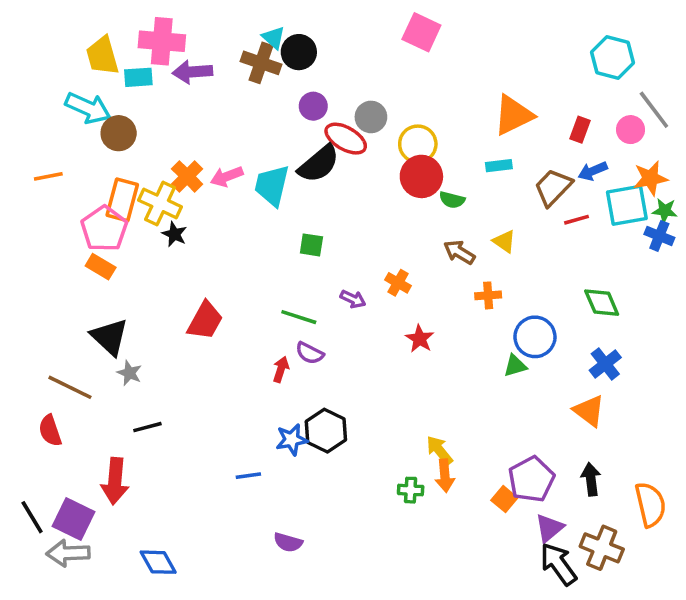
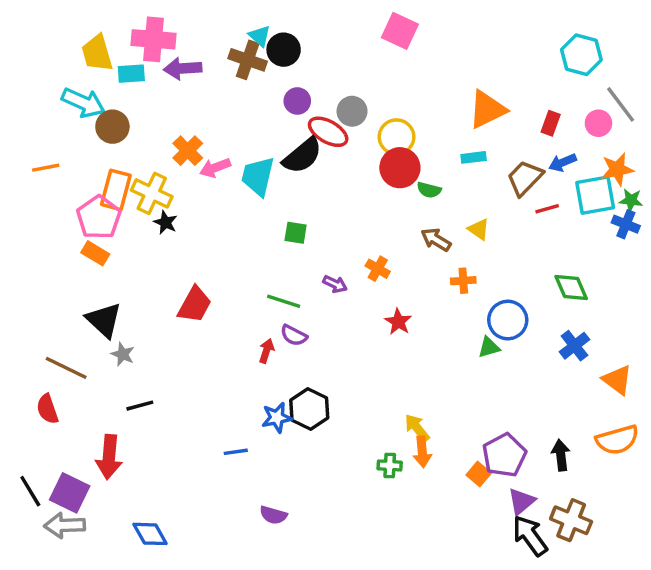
orange cross: (187, 176) -> (188, 151), moved
orange triangle: (589, 411) -> (617, 380), moved
orange semicircle: (650, 505) -> (617, 440), moved, turned 87

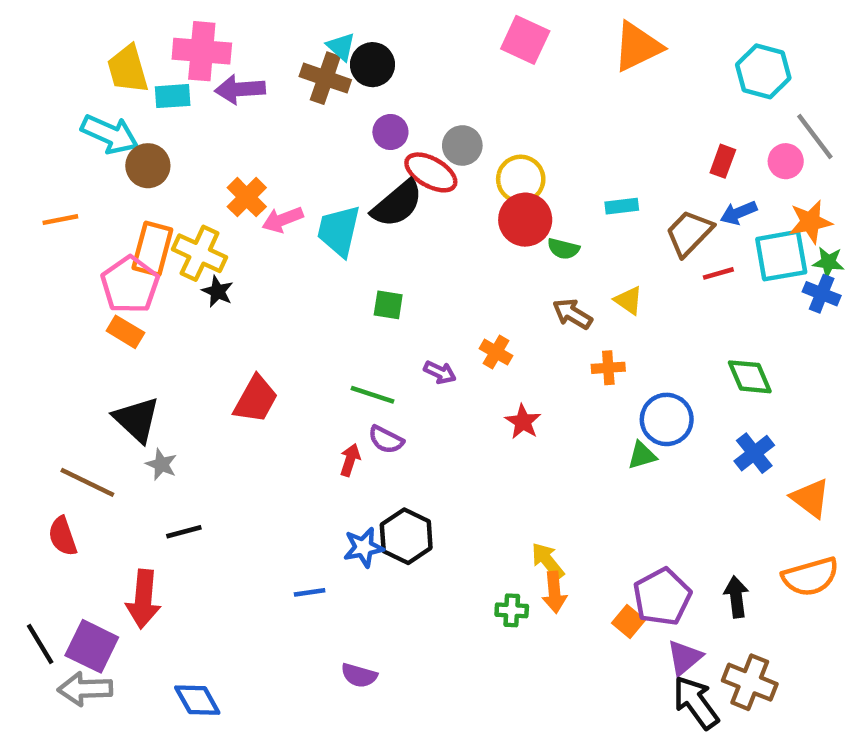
orange triangle: (487, 110) -> (637, 47), moved

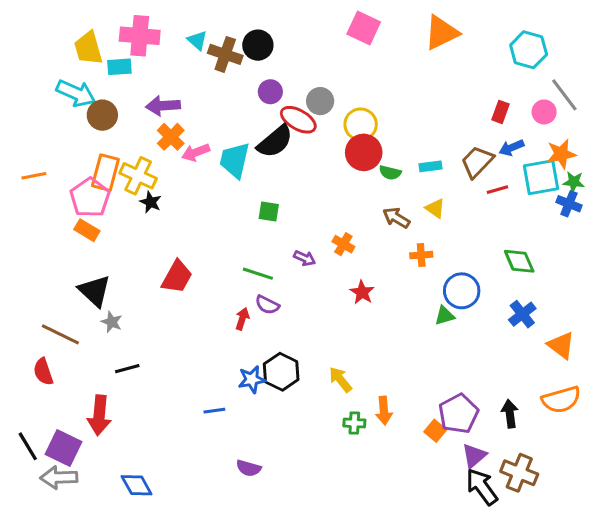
cyan triangle: (341, 47) -> (197, 40), moved
purple arrow: (240, 89) -> (163, 106), moved
cyan rectangle: (622, 206) -> (431, 166), moved
orange line: (60, 220) -> (34, 176), moved
yellow arrow: (548, 561) -> (340, 379), moved

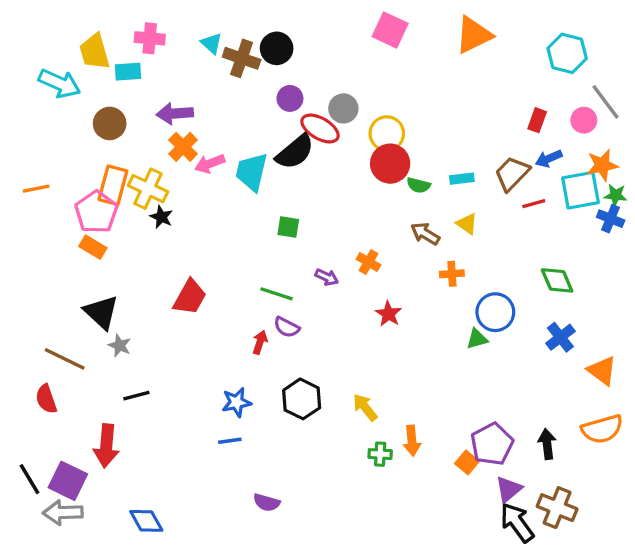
pink cross: (140, 36) -> (150, 38), size x0.7
cyan arrow: (76, 93) -> (60, 83), moved
blue star: (252, 379) -> (237, 402), moved

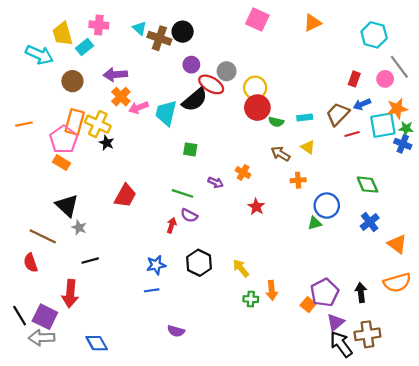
orange triangle: (474, 35) -> (312, 23), size x0.7
cyan rectangle: (128, 72) -> (85, 47), turned -35
brown cross: (557, 508) -> (367, 334), turned -30

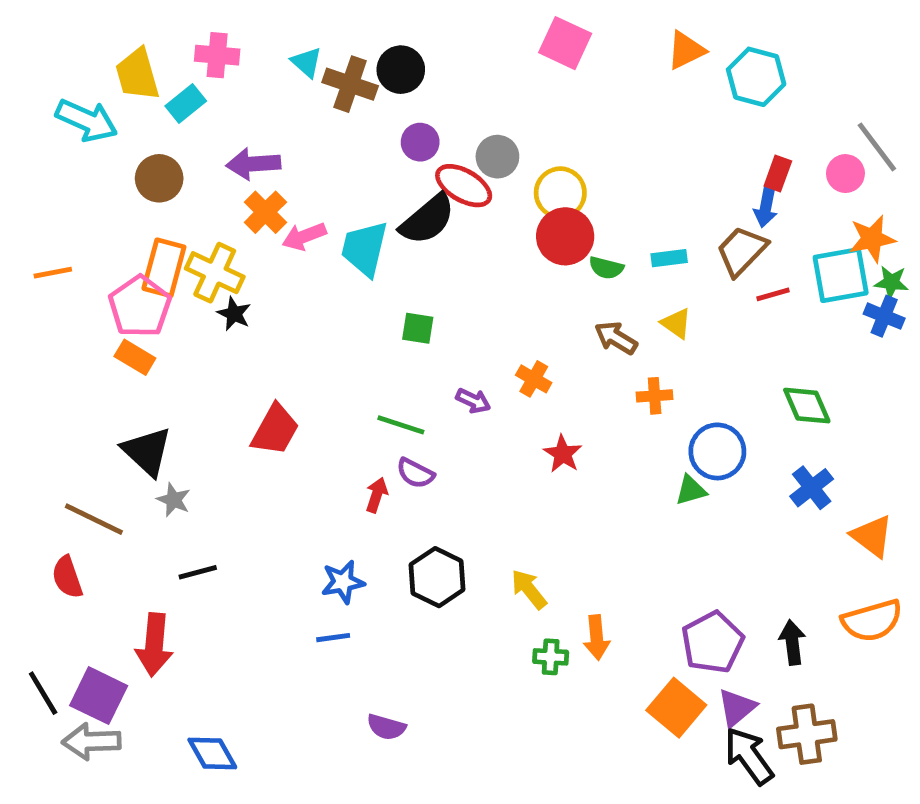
cyan hexagon: (374, 35) -> (756, 77), moved
blue arrow: (362, 104) -> (766, 207), moved, turned -56
orange square: (308, 305) -> (676, 708), moved, size x1.6

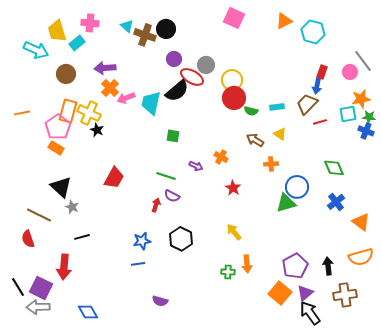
cyan square: (841, 275) -> (348, 114), size x0.7
green triangle: (691, 490) -> (286, 203), size x1.5
yellow arrow: (529, 589) -> (234, 232), moved
brown cross: (807, 734) -> (345, 295), moved

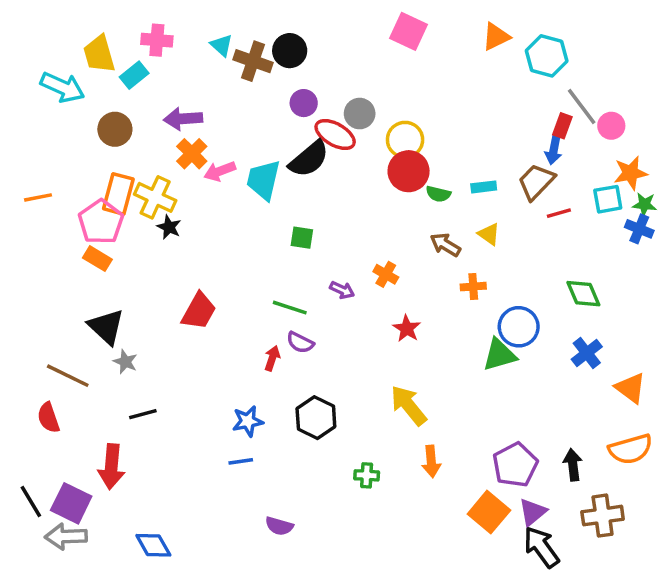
gray line: (363, 61) -> (582, 107), moved
yellow arrow: (234, 232) -> (409, 405), size x1.4
green cross: (228, 272) -> (367, 475), moved

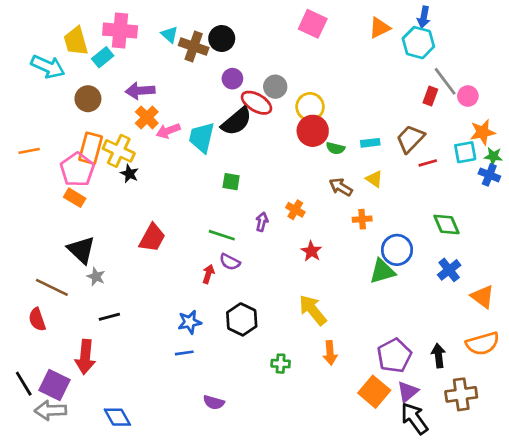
pink cross: (157, 40) -> (120, 30), size x1.4
blue arrow: (554, 150) -> (424, 17), moved
purple arrow: (342, 290) -> (262, 222), turned -102

